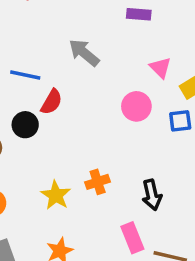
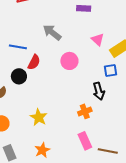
pink circle: (136, 106) -> (69, 61), moved
orange cross: (98, 182) -> (85, 111), moved
black arrow: (152, 195) -> (99, 91), moved

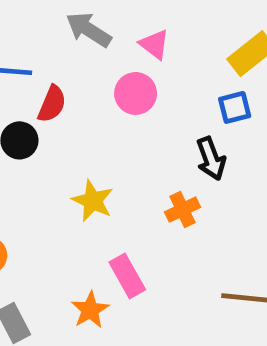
pink triangle: (98, 40) -> (154, 44), moved
yellow star: (39, 117) -> (93, 201), moved
pink rectangle: (85, 141) -> (127, 276), moved

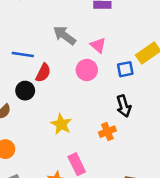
blue square: (235, 107) -> (125, 69), moved

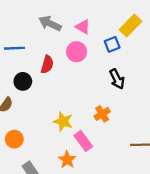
red semicircle: (43, 73) -> (47, 64), moved
yellow star: (61, 124) -> (63, 121), moved
orange cross: (107, 132) -> (102, 114), moved

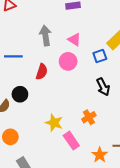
gray arrow: (50, 23) -> (45, 36), turned 54
black circle: (23, 81) -> (20, 94), moved
orange star: (67, 160) -> (100, 155), moved

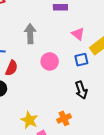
pink triangle: (74, 40) -> (78, 34), moved
red semicircle: (42, 72) -> (12, 68), moved

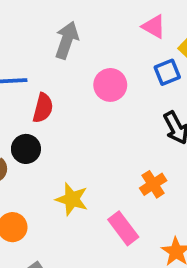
gray arrow: (30, 34) -> (67, 40), turned 30
yellow star: (29, 120) -> (72, 199), moved

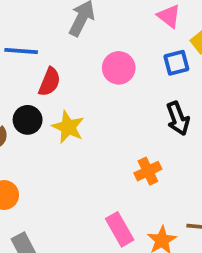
yellow star: (72, 199) -> (68, 127), moved
pink rectangle: (123, 228) -> (120, 229), moved

